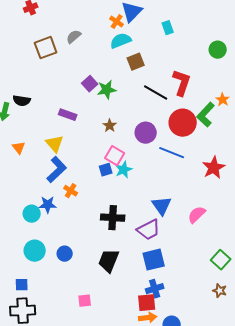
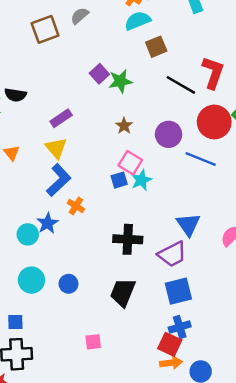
purple rectangle: (68, 115) -> (61, 118), moved, turned -54
blue star: (48, 205) -> (47, 223), turned -30
red square: (147, 303) -> (170, 344), turned 30

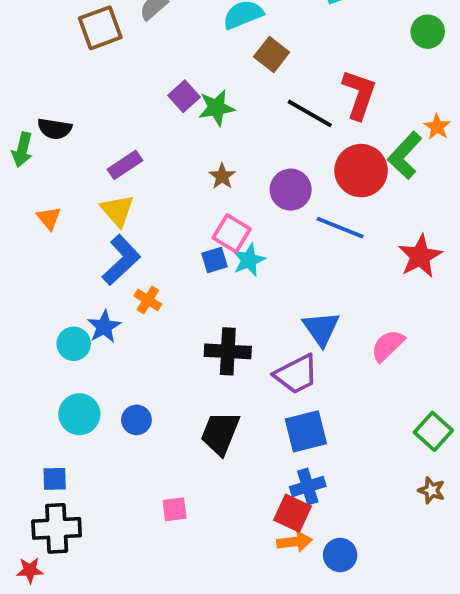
brown square: (156, 47) -> (272, 54), turned -30

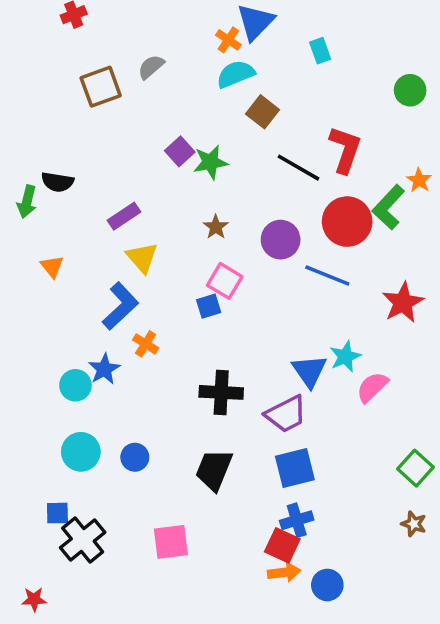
yellow triangle: (117, 211) -> (142, 258), moved
cyan star: (249, 260) -> (345, 356), moved
pink square: (175, 509) -> (171, 542), size x1.5
black cross: (57, 528) -> (83, 540), moved, turned -36

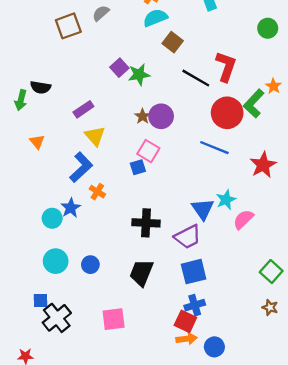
purple circle: (281, 240) -> (161, 116), moved

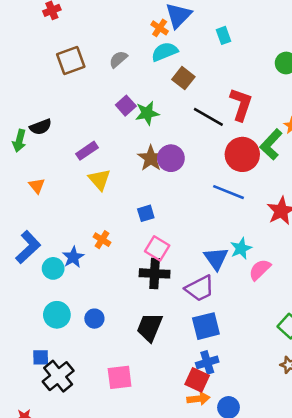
gray semicircle: (101, 13) -> (118, 59), moved
black semicircle: (41, 87) -> (41, 127), turned -30
brown star: (143, 116) -> (151, 158), size x1.5
pink square: (148, 151) -> (157, 248), moved
blue L-shape: (81, 167) -> (28, 247), moved

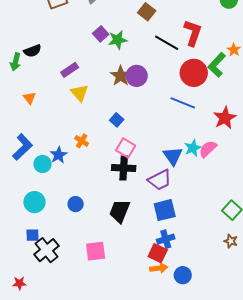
blue square: (146, 213) -> (117, 120), turned -32
pink semicircle: (260, 270) -> (208, 149), moved
cyan circle: (57, 315) -> (34, 202), moved

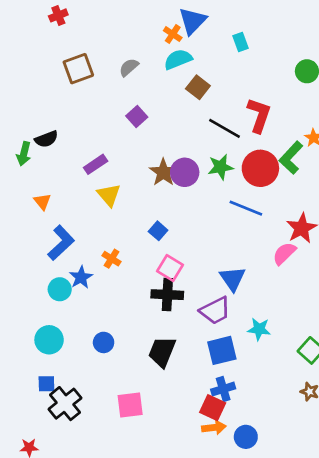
green star: (118, 40) -> (221, 167), moved
blue L-shape: (22, 147) -> (61, 243), moved
cyan star: (193, 148) -> (259, 329), moved, turned 30
pink semicircle: (208, 149) -> (284, 253), moved

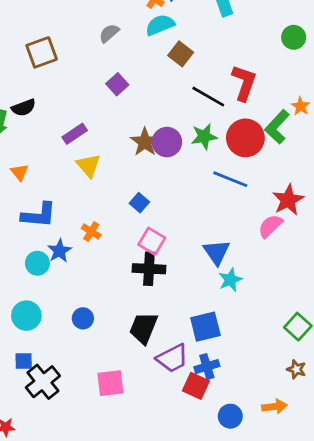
brown square: (78, 69) -> (42, 52), moved
blue L-shape: (61, 243) -> (39, 215), turned 48
purple trapezoid: (215, 311) -> (172, 358), moved
cyan star: (259, 329) -> (230, 280), moved, turned -30
orange arrow: (214, 428) -> (274, 407), moved

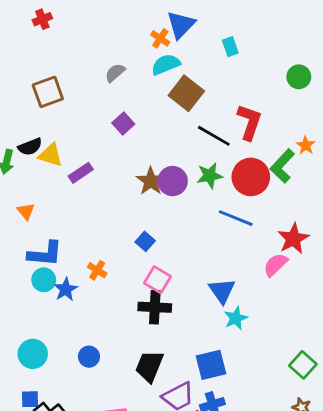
brown square: (181, 54) -> (186, 93), size x1.4
yellow triangle: (88, 165) -> (51, 155), moved, turned -32
cyan circle: (37, 263) -> (44, 280), moved

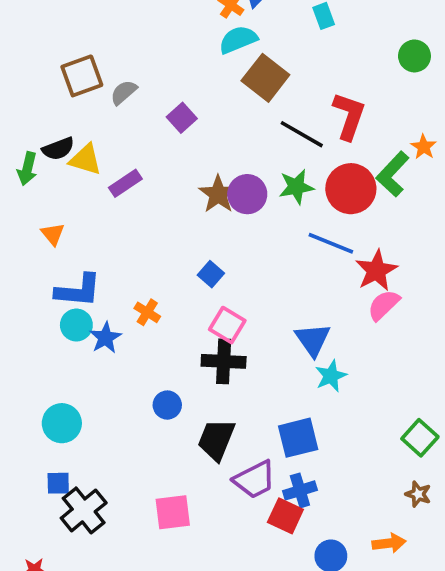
gray semicircle: (115, 73) -> (124, 92), moved
red star: (293, 239) -> (376, 270), moved
blue circle: (89, 357) -> (167, 405), moved

